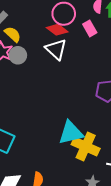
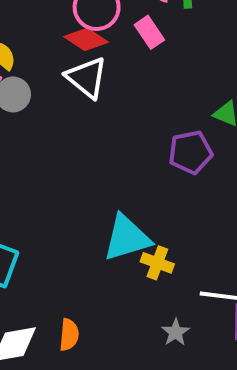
yellow cross: (86, 146) -> (157, 263), size x0.6

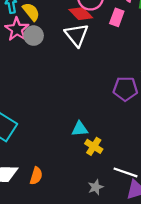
pink rectangle: (149, 32) -> (117, 17), turned 42
cyan triangle: (127, 238) -> (80, 129), size x0.6

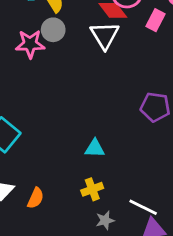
pink star: (17, 29) -> (30, 44), moved, turned 30
yellow cross: (94, 146) -> (92, 189), moved, turned 30

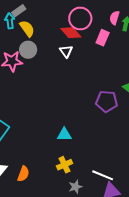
white triangle: (105, 35) -> (66, 51), size x0.6

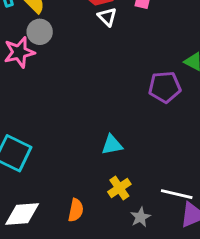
white triangle: (66, 51) -> (107, 17), moved
orange semicircle: (23, 174) -> (76, 210), moved

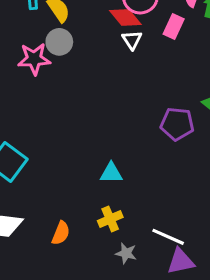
gray star: (140, 217) -> (126, 253), turned 30

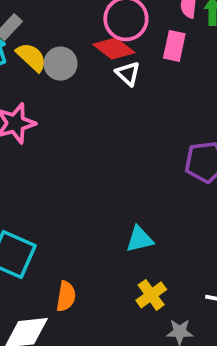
gray circle: (59, 42) -> (60, 64), moved
orange semicircle: (61, 233) -> (66, 296), moved

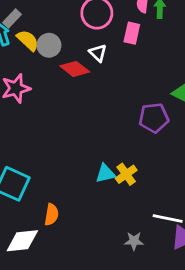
red diamond: (114, 48) -> (75, 69), moved
yellow cross: (151, 295) -> (126, 174), moved

